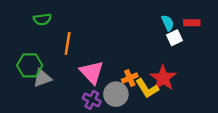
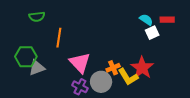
cyan semicircle: (168, 23) -> (146, 20), turned -32

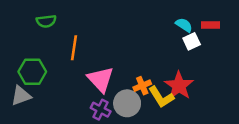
gray triangle: (37, 68) -> (21, 96), moved

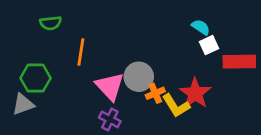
red rectangle: (210, 25) -> (239, 62), moved, size x1.6
gray circle: (127, 103) -> (139, 77), moved

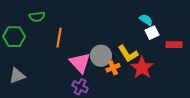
red rectangle: (239, 62) -> (174, 45), size x0.7
green hexagon: (35, 78) -> (14, 37), moved
yellow L-shape: (176, 106) -> (128, 54), moved

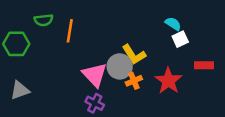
orange line: (59, 38) -> (70, 31), moved
red rectangle: (174, 45) -> (204, 65), moved
yellow L-shape: (128, 54) -> (134, 55), moved

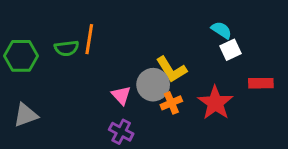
green semicircle: (44, 20) -> (67, 48), moved
pink triangle: (95, 75) -> (121, 95), size x0.6

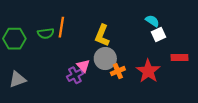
yellow L-shape: (171, 69) -> (102, 36), moved, turned 55
purple cross: (121, 132) -> (75, 75), moved, turned 35

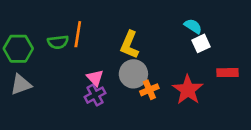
pink triangle: (83, 66) -> (95, 78), moved
gray triangle: (17, 79) -> (21, 84), moved

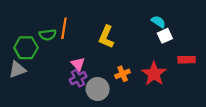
green hexagon: (18, 49) -> (26, 48), moved
gray circle: (133, 74) -> (98, 89), moved

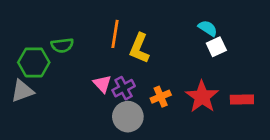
orange line: (64, 28) -> (115, 34), moved
red rectangle: (187, 60) -> (242, 100), moved
purple cross: (78, 78) -> (124, 88), moved

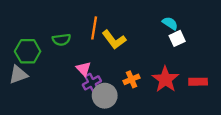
green semicircle: (62, 45) -> (61, 40), moved
yellow L-shape: (139, 48) -> (114, 40), turned -60
purple cross: (124, 88) -> (92, 83), moved

